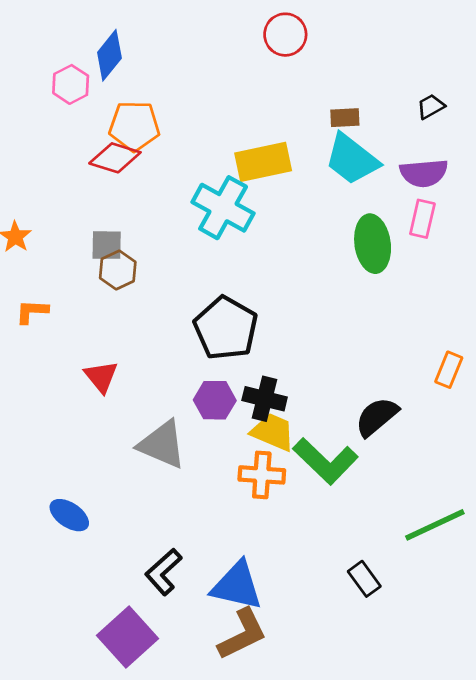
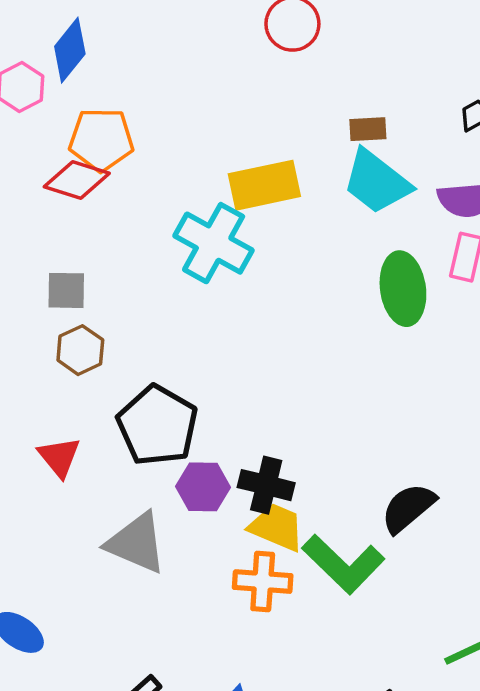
brown hexagon: (118, 270) -> (80, 350), moved
black pentagon: (226, 328) -> (157, 425), moved

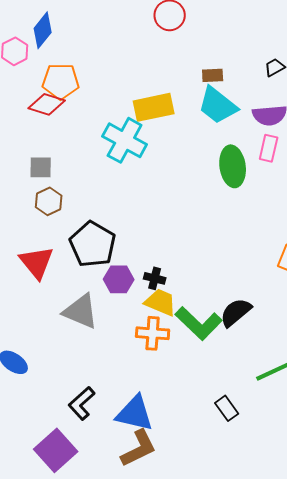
red triangle: (59, 457) -> (37, 262), size x1.4
black cross: (266, 485) -> (155, 278), size x0.7
black semicircle: (408, 508) -> (236, 312), moved

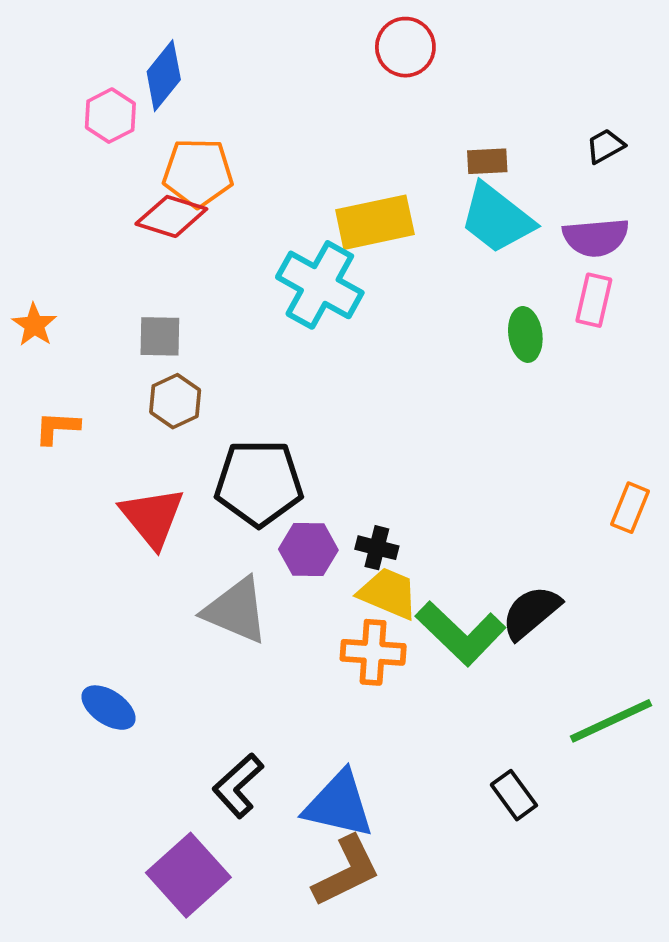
green ellipse: (233, 166) -> (525, 334), size x0.7
black pentagon: (93, 244) -> (259, 483), turned -30

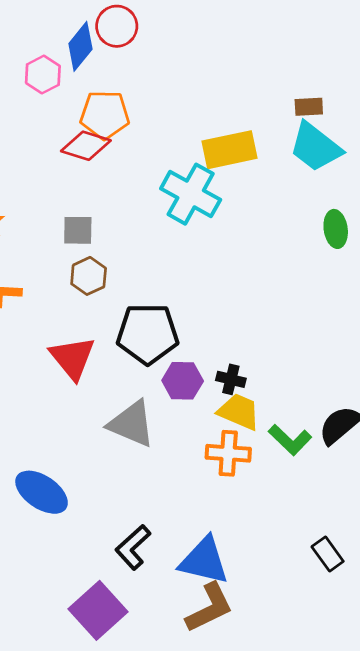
red circle: (405, 47) -> (117, 26), moved
green L-shape: (461, 633) -> (290, 440), size x0.7
blue ellipse: (108, 708) -> (42, 492), size x1.4

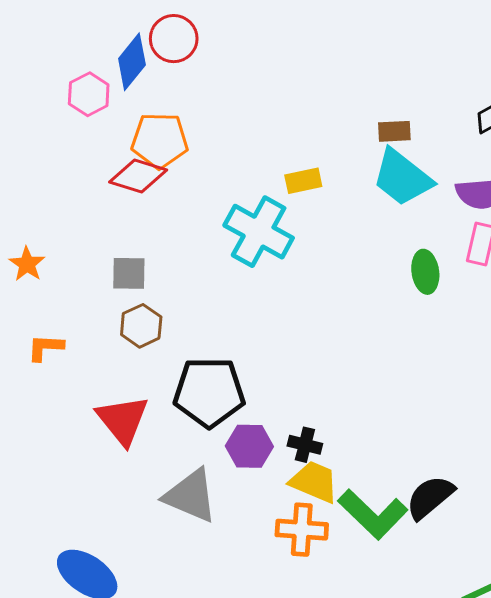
yellow rectangle: (230, 150) -> (303, 181), size x0.6
green L-shape: (290, 440) -> (373, 514), size x1.4

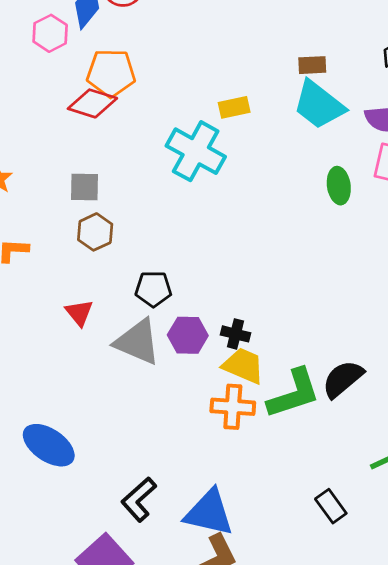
black pentagon: (209, 392) -> (153, 289), size x0.6
red triangle: (123, 420) -> (79, 313), size x0.6
gray triangle: (191, 496) -> (137, 342), moved
green L-shape: (373, 514) -> (294, 394), turned -62

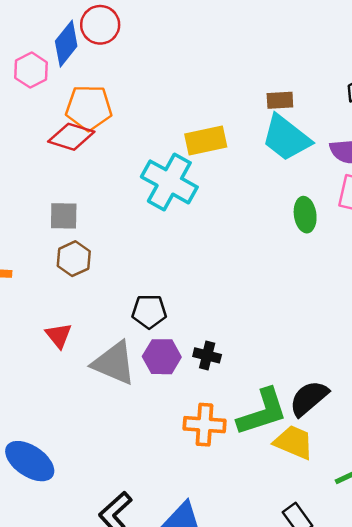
yellow rectangle: (234, 107) -> (206, 140), size x1.4
black pentagon: (153, 289) -> (149, 311), moved
yellow trapezoid: (243, 366) -> (294, 442), moved

